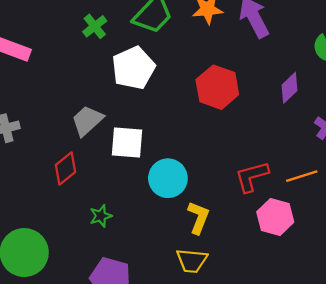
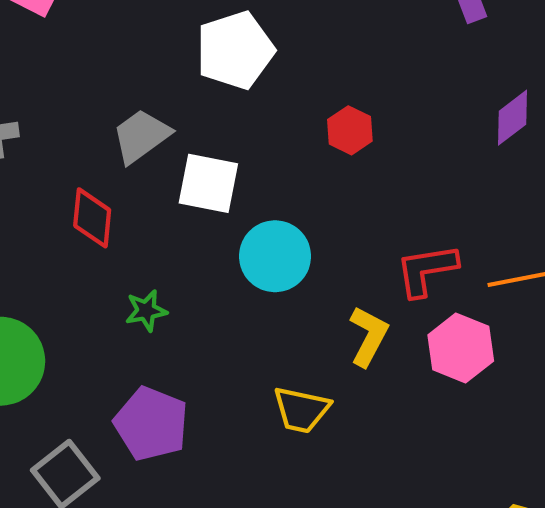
red hexagon: (217, 87) -> (350, 130), moved, size x0.6
red diamond: (65, 168) -> (92, 218), turned -52
yellow L-shape: (198, 218) -> (369, 336), moved

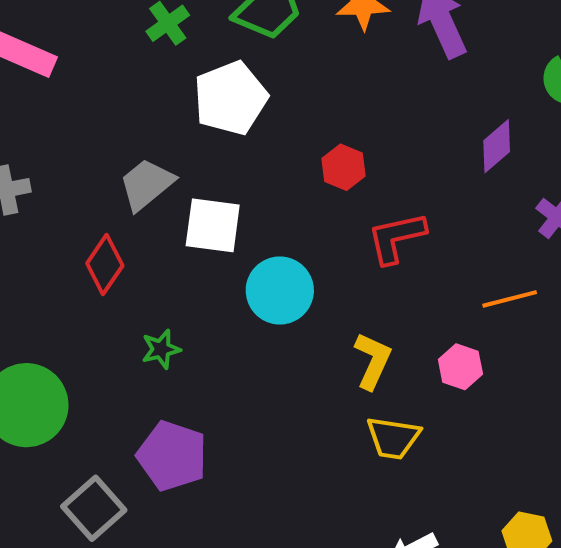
red diamond: (92, 218) -> (105, 265), turned 32
red L-shape: (426, 270) -> (396, 238), moved
pink hexagon: (461, 348) -> (460, 367), size x0.7
yellow trapezoid: (301, 410) -> (393, 438), moved

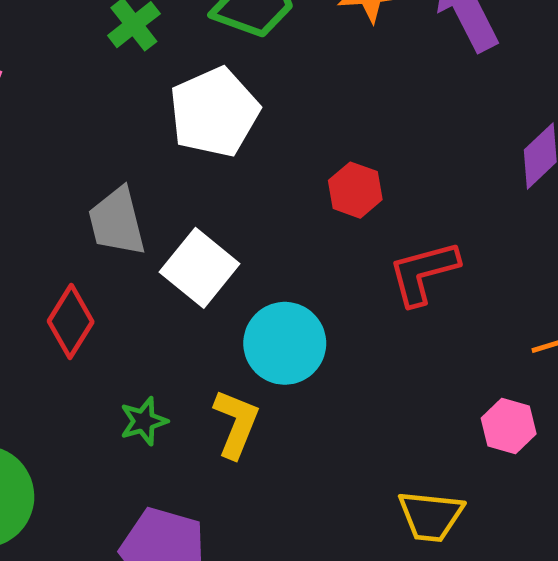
gray trapezoid: (146, 184) -> (117, 222), turned -62
white square: (213, 225) -> (200, 268), turned 34
yellow L-shape: (373, 361) -> (236, 424), moved

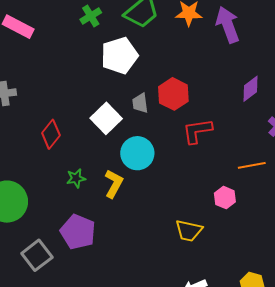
red hexagon: (355, 190) -> (173, 94), size x1.4
gray trapezoid: (117, 222) -> (140, 103), moved, size x0.7

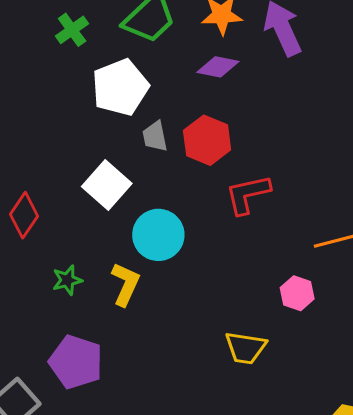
purple diamond: (251, 89) -> (218, 67), moved, turned 52
gray trapezoid: (140, 103) -> (155, 136), moved

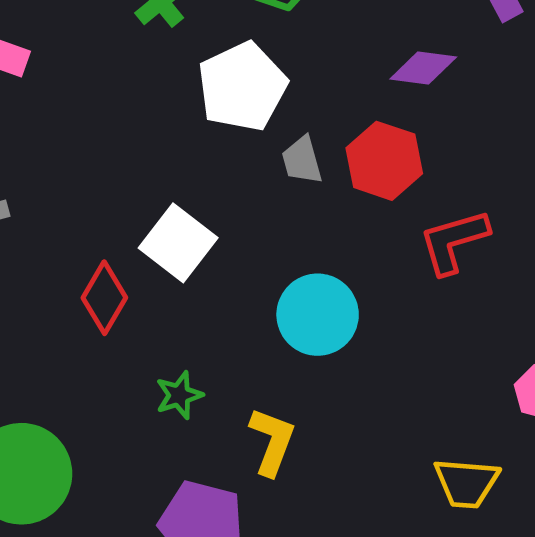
purple diamond: (218, 67) -> (423, 68), moved
white square: (107, 185) -> (178, 243), moved
yellow L-shape: (125, 284) -> (272, 441), moved

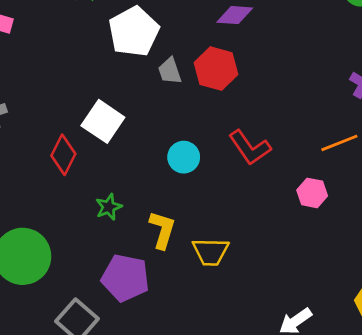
red L-shape: (454, 241) -> (250, 148), moved, turned -105
cyan circle: (318, 315) -> (184, 157), size x0.7
yellow trapezoid: (466, 483) -> (211, 252), moved

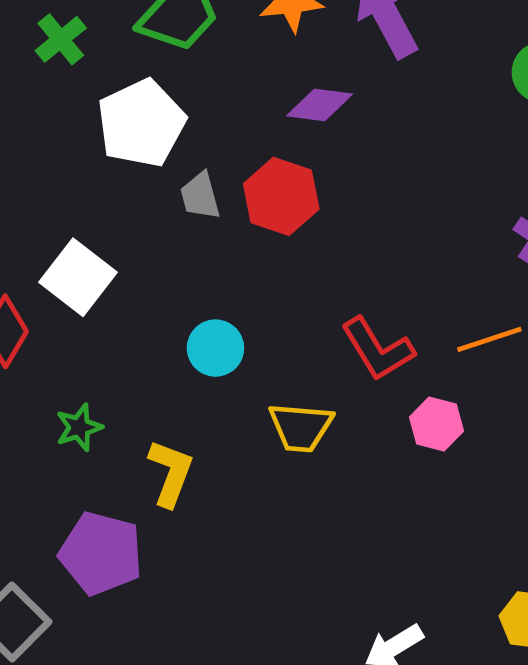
red L-shape: (250, 148) -> (378, 349), moved
yellow trapezoid: (211, 252) -> (301, 427), moved

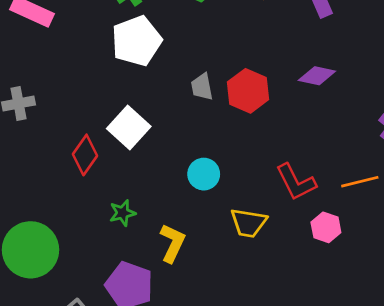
purple diamond: (320, 105) -> (317, 76), moved
white pentagon: (141, 123) -> (137, 41), moved

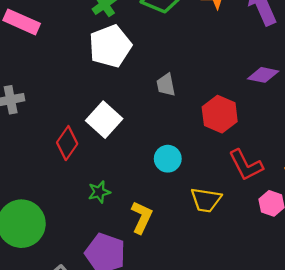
red hexagon: (248, 91) -> (220, 114), moved

